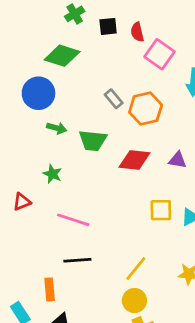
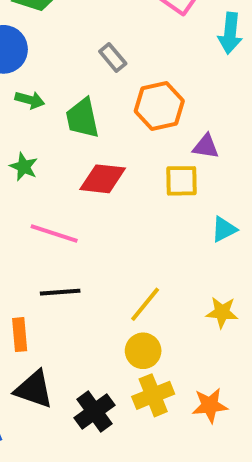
orange hexagon: (146, 109) -> (159, 106), moved
green trapezoid: (93, 141) -> (82, 118), turned 72
red diamond: (134, 160) -> (103, 179), moved
yellow square: (161, 210) -> (182, 181), moved

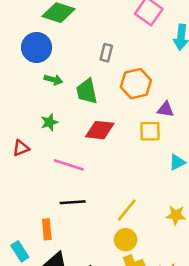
gray rectangle: (113, 57) -> (106, 53), turned 54
green star: (24, 167) -> (49, 122), turned 30

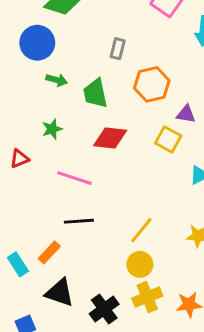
yellow square: (150, 131) -> (168, 139), turned 30
orange rectangle: (47, 229) -> (49, 252), turned 48
cyan rectangle: (20, 251) -> (18, 264), moved

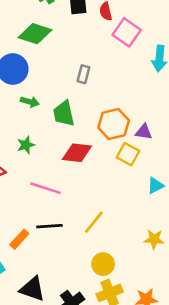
orange hexagon: (152, 84) -> (114, 124), moved
yellow line: (141, 230) -> (94, 222), moved
orange rectangle: (49, 252) -> (19, 239), moved

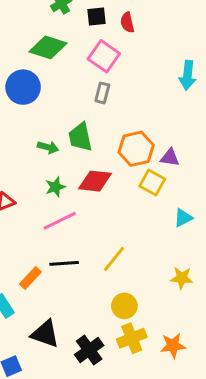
pink square: (127, 32) -> (104, 56), moved
green arrow: (30, 102) -> (48, 147), moved
green star: (26, 145) -> (55, 187), moved
pink line: (45, 188) -> (60, 221), turned -44

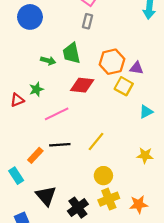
green star: (55, 187) -> (36, 89), moved
black triangle: (45, 334) -> (46, 196), turned 30

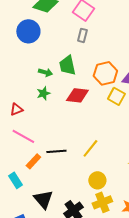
green star: (36, 89) -> (43, 93), moved
pink line: (57, 114) -> (23, 136), moved, turned 55

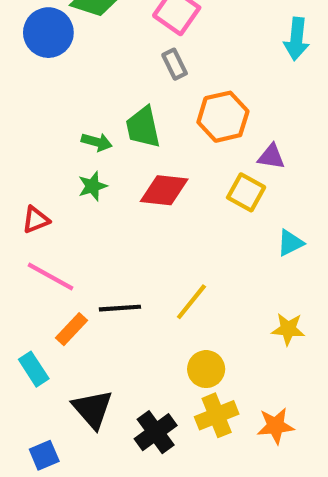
blue circle: (28, 31) -> (48, 33), moved
gray rectangle: (82, 35) -> (175, 64), turned -40
orange hexagon: (105, 73) -> (223, 117), moved

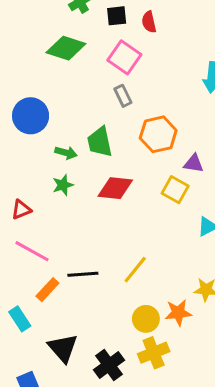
blue circle: (48, 33) -> (31, 116), moved
orange star: (276, 426) -> (178, 313), moved

